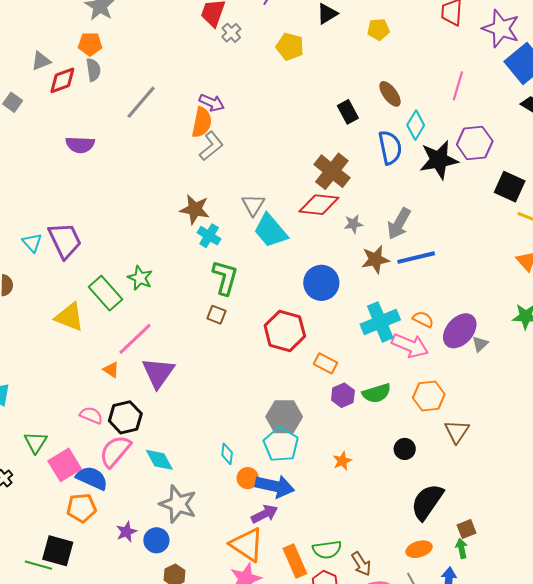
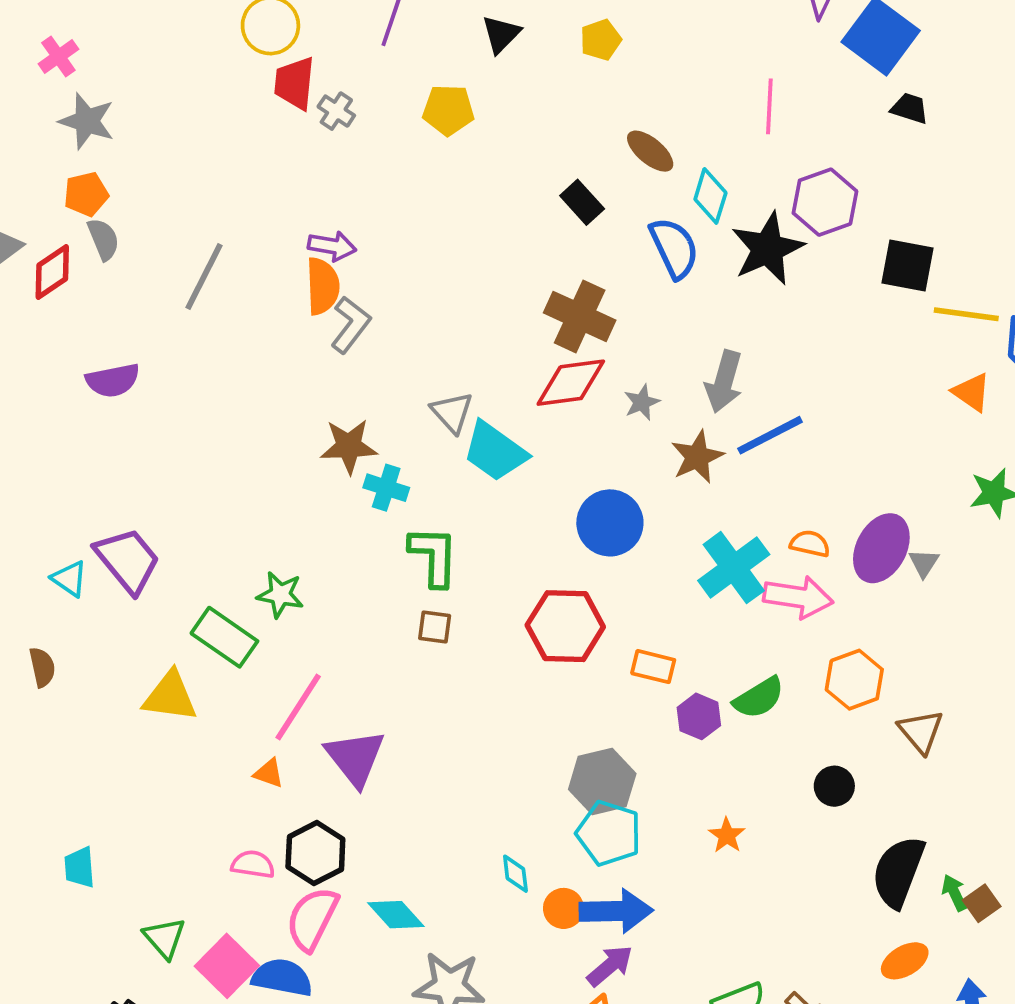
green arrow: (462, 548) -> (954, 893), moved

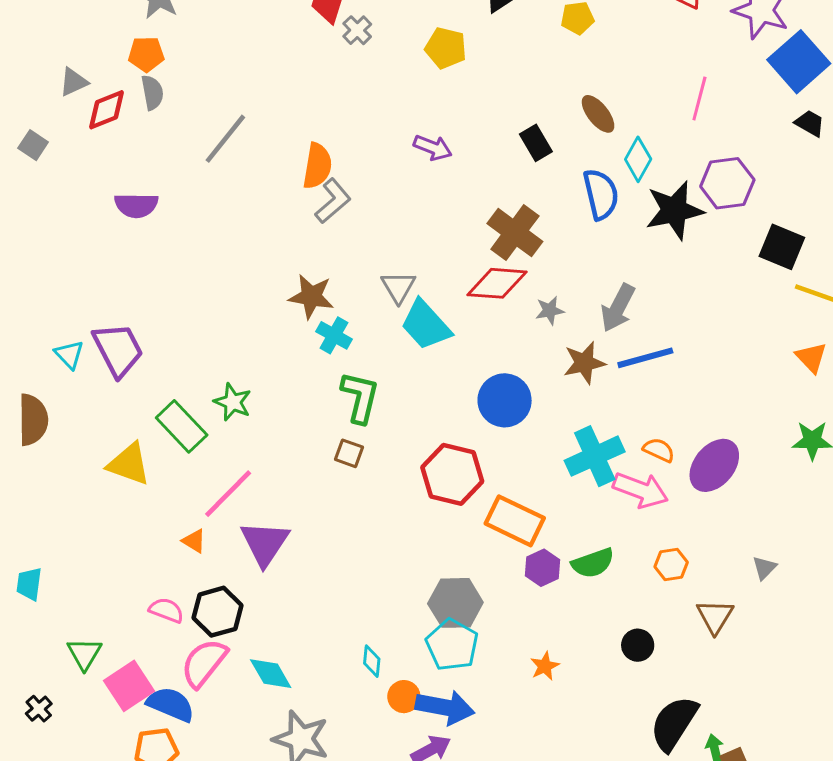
purple arrow: (332, 246) -> (433, 148), moved
gray triangle: (924, 563) -> (764, 568), moved
brown semicircle: (42, 667) -> (33, 420), size x1.6
orange rectangle: (653, 667) -> (515, 521), size x1.6
orange hexagon: (854, 680) -> (671, 565), size x0.7

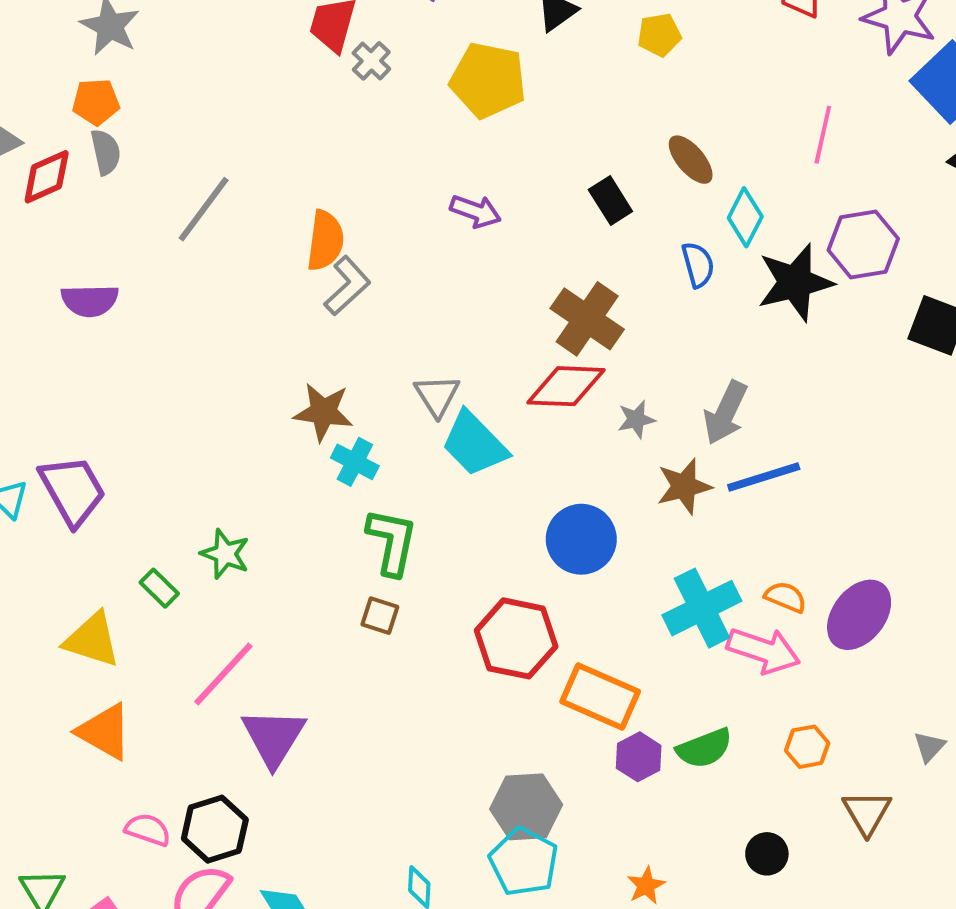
yellow pentagon: (446, 48) -> (488, 80), size x1.4
blue semicircle: (601, 194) -> (698, 265), size x0.7
green rectangle: (182, 426) -> (159, 588), size x0.6
orange triangle: (194, 541) -> (104, 732), moved, size x1.8

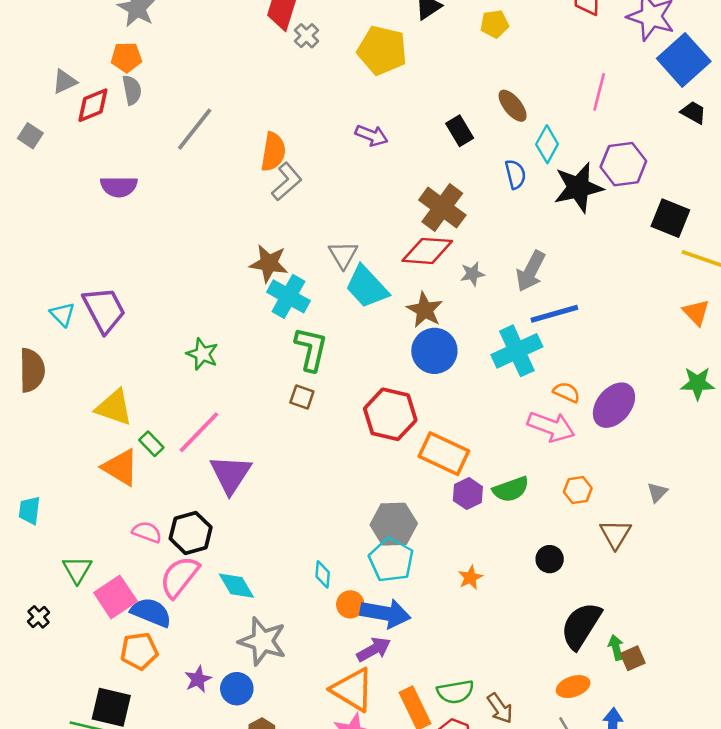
cyan cross: (355, 462) -> (288, 296), size x1.4
brown star: (684, 486) -> (425, 310), moved, turned -30
green rectangle: (159, 588) -> (151, 444), moved
cyan cross: (702, 608) -> (517, 351), moved

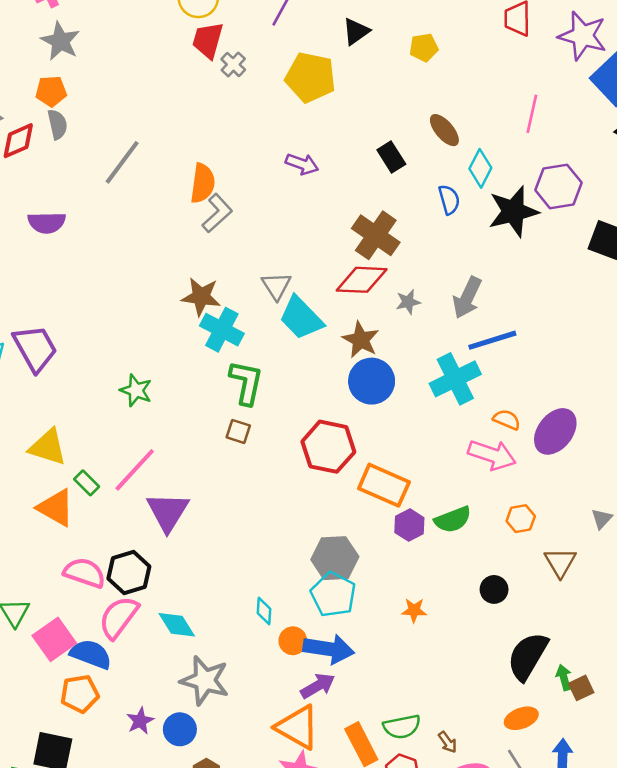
pink semicircle: (147, 532) -> (84, 573), size x1.4
orange star: (470, 578) -> (414, 610), turned 30
brown arrow: (500, 708) -> (448, 742), size x0.7

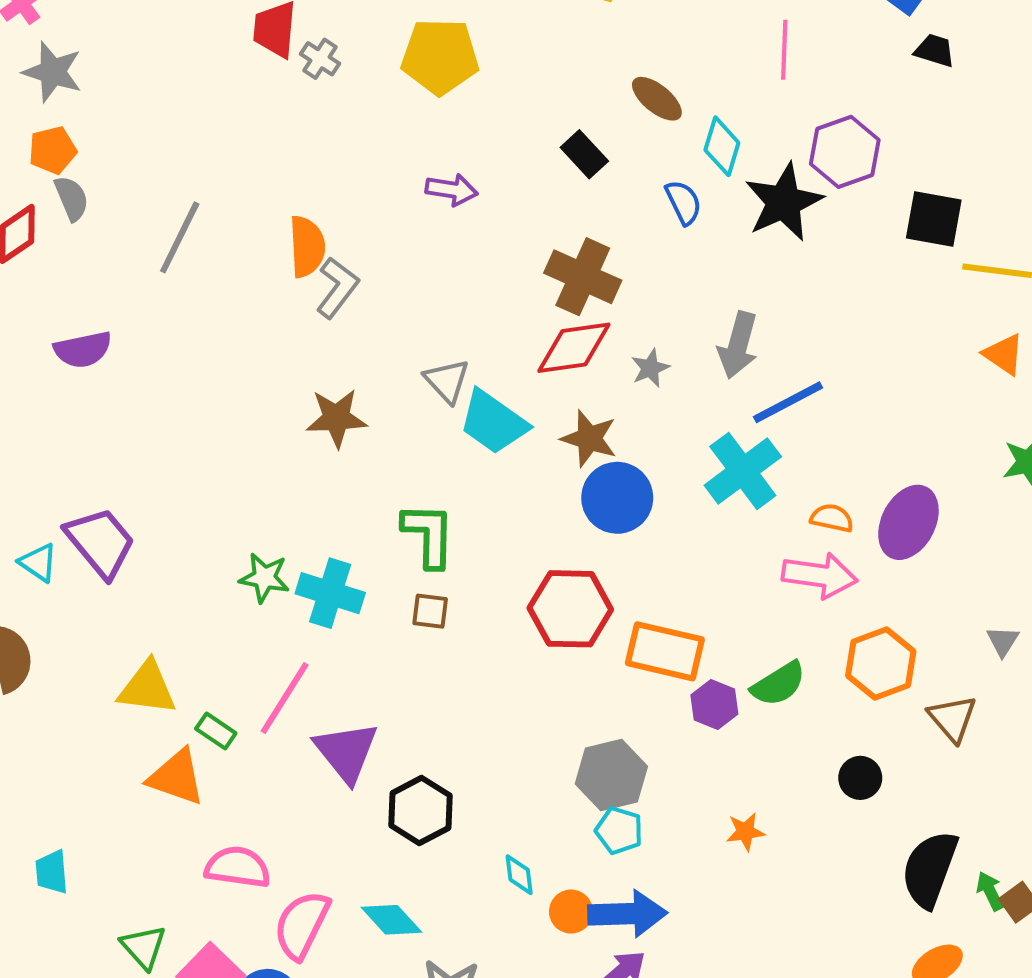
cyan cross: (222, 330) -> (330, 593), moved
orange hexagon: (521, 519) -> (881, 664), size x1.6
black hexagon: (129, 572) -> (420, 811), moved
cyan pentagon: (333, 595) -> (619, 830), size x0.7

